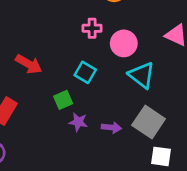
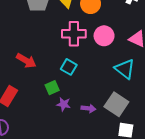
pink cross: (92, 28) -> (74, 34), size x1.6
pink circle: (124, 43) -> (104, 36), moved
cyan triangle: (142, 75) -> (125, 69), moved

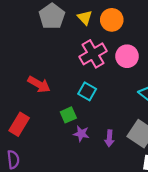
pink cross: (74, 34) -> (93, 54), turned -30
purple arrow: (88, 108) -> (109, 138), turned 88

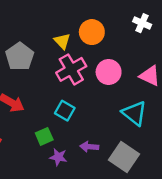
gray pentagon: (52, 16) -> (20, 57), moved
yellow triangle: (85, 17) -> (62, 41), moved
purple arrow: (109, 138) -> (89, 147), moved, turned 91

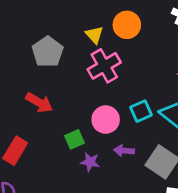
pink circle: (109, 72) -> (106, 120), moved
cyan square: (65, 111) -> (141, 111), moved, turned 36

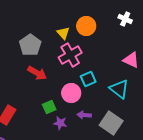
red arrow: (39, 103) -> (37, 73), moved
cyan square: (141, 111) -> (88, 79), moved

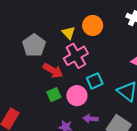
red arrow: (37, 73) -> (53, 70), moved
green square: (49, 107) -> (54, 95), moved

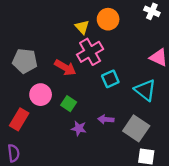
gray pentagon: (34, 45) -> (25, 61), moved, turned -30
green square: (54, 95) -> (69, 104), moved, turned -32
pink circle: (77, 96) -> (41, 95), moved

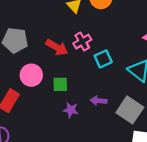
pink cross: (90, 52) -> (82, 42), moved, size x0.7
green square: (69, 104) -> (60, 84), turned -35

